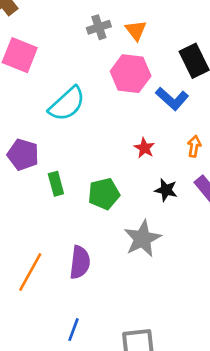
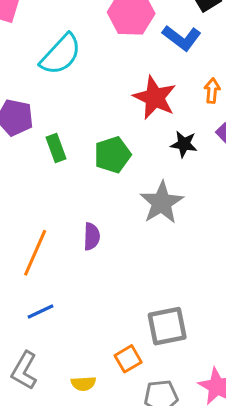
red star: (144, 148) -> (155, 98), size x1.8
purple semicircle: (80, 262) -> (92, 236), size x0.7
blue line: (73, 330) -> (40, 312), moved, turned 50

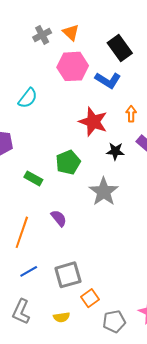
cyan semicircle: (61, 54) -> (28, 98), size x0.7
green rectangle: (56, 148) -> (33, 178), moved, turned -36
purple semicircle: (92, 236) -> (59, 218), turned -36
gray square: (167, 326) -> (68, 275), moved

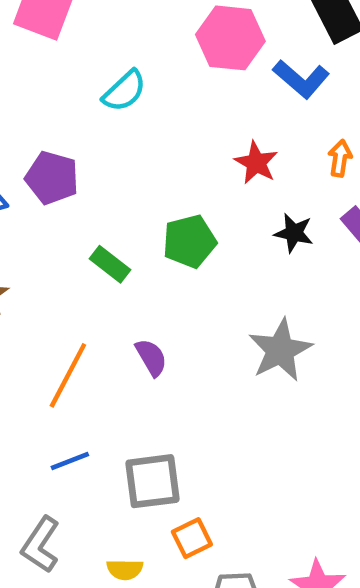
red star: (93, 122) -> (256, 163), size x0.7
gray star: (104, 192) -> (280, 350), moved

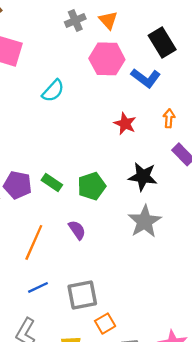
purple pentagon: (52, 178) -> (18, 185), moved
black star: (294, 233) -> (143, 177), moved, size x1.4
green pentagon: (189, 241) -> (92, 186), moved

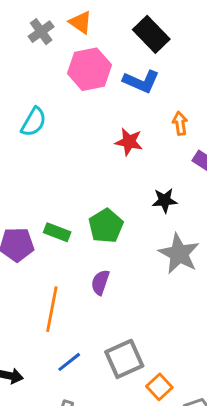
black star: (143, 177) -> (165, 200), size x0.7
purple semicircle: (77, 230) -> (100, 282), turned -114

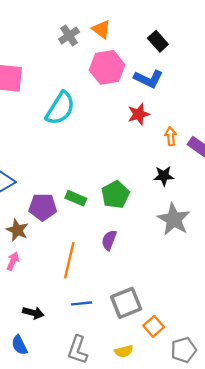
black rectangle: (151, 34) -> (158, 41), size x0.7
cyan semicircle: (34, 122) -> (60, 108), size x1.4
orange arrow: (180, 123) -> (171, 136), moved
red star: (129, 142) -> (139, 114), moved, turned -30
blue line: (69, 362) -> (81, 303), turned 30

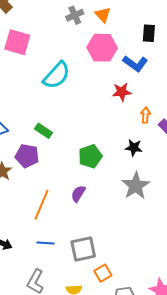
black rectangle: (158, 41) -> (149, 33), turned 36
green rectangle: (76, 198) -> (44, 131), moved

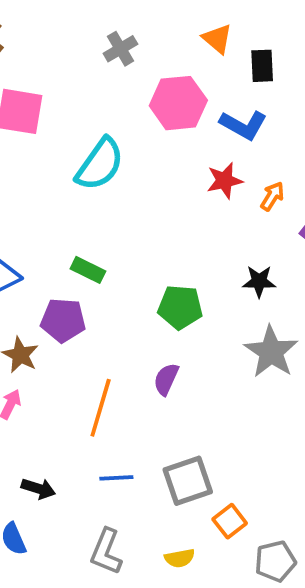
orange triangle: (103, 15) -> (217, 39), moved
orange arrow: (145, 115) -> (272, 196), moved, turned 35
green pentagon: (90, 156) -> (180, 307), turned 30

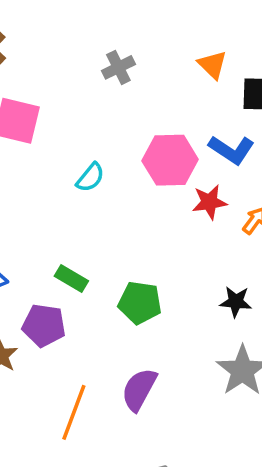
pink hexagon: (178, 103) -> (170, 160), moved
cyan semicircle: (100, 164) -> (90, 177), size x0.6
green pentagon: (180, 307) -> (140, 303), moved
purple semicircle: (166, 379) -> (139, 389), size x1.4

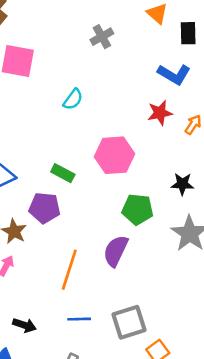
gray cross: (118, 67) -> (102, 37), moved
pink hexagon: (170, 160) -> (114, 155), moved
green pentagon: (140, 303) -> (138, 209), moved

